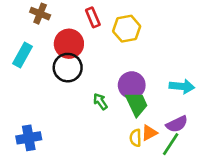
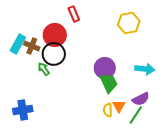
brown cross: (40, 14) -> (32, 46), moved
yellow hexagon: (127, 29) -> (129, 23), moved
green arrow: (100, 101) -> (44, 69), moved
orange triangle: (149, 133) -> (119, 106), turned -32

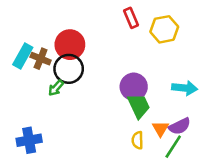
red rectangle: (74, 14) -> (131, 18), moved
green arrow: (44, 69) -> (56, 88), turned -104
orange triangle: (119, 106) -> (160, 129), moved

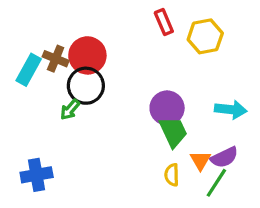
brown cross: (41, 59) -> (56, 59), moved

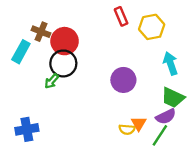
brown cross: (56, 59) -> (41, 32), moved
cyan arrow: (231, 110) -> (170, 63), moved, turned -115
green trapezoid: (173, 132) -> (173, 98), moved, turned 140
orange triangle: (200, 161) -> (139, 124), moved
yellow semicircle: (172, 175) -> (127, 129), turned -84

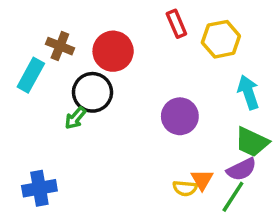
red circle: (65, 41) -> (113, 51), moved

